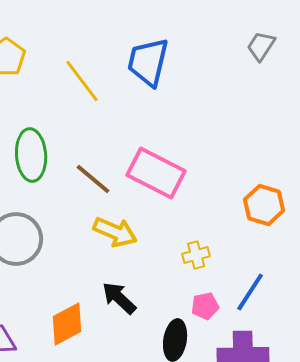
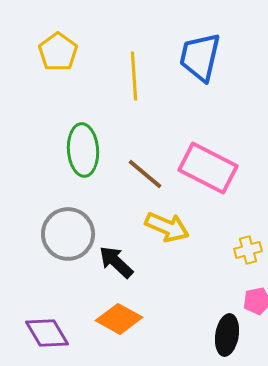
yellow line: (82, 81) -> (134, 76), turned 33
black arrow: (119, 298) -> (116, 262), moved
orange diamond: (67, 324) -> (119, 319), turned 57

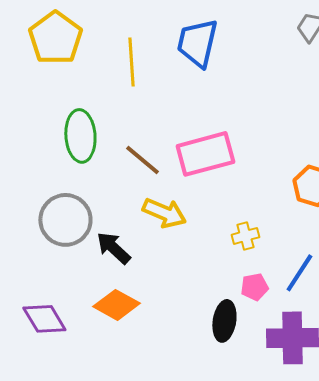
yellow pentagon: (58, 52) -> (55, 38), size x1.4
pink rectangle: (208, 168) -> (205, 154), turned -42

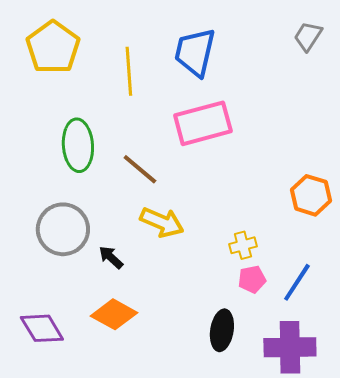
pink rectangle: (205, 154) -> (203, 123), moved
black arrow: (113, 248) -> (111, 257), size x0.7
pink pentagon: (254, 287) -> (252, 279), moved

